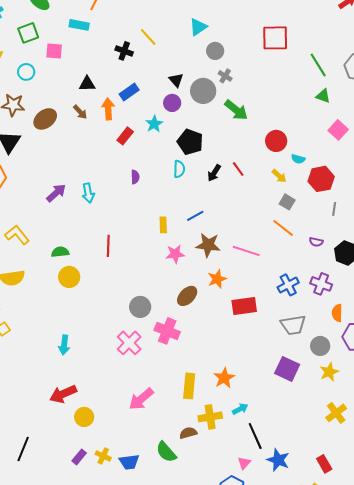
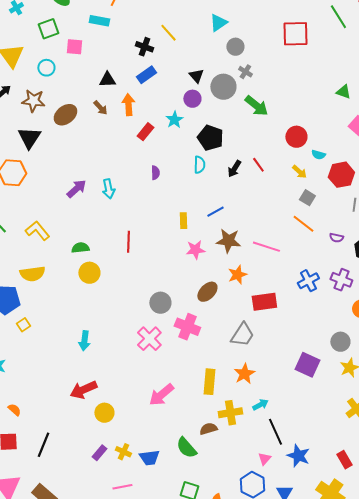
green line: (318, 65) -> (338, 17), moved
blue rectangle: (129, 92) -> (146, 75), moved
gray trapezoid: (293, 325) -> (242, 335), moved, turned -48

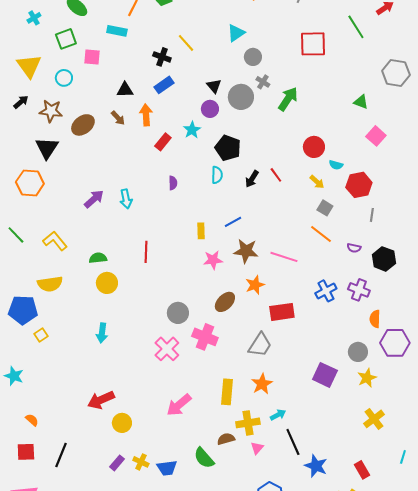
green arrow: (256, 106) -> (288, 99), moved, turned -95
cyan arrow: (84, 341) -> (102, 333), moved
pink triangle: (264, 459) -> (257, 448), moved

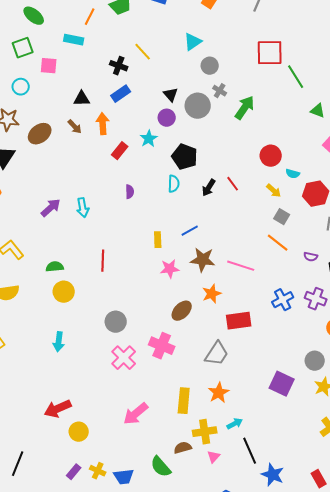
green line: (356, 27) -> (296, 77), moved
gray circle: (178, 313) -> (116, 322), moved

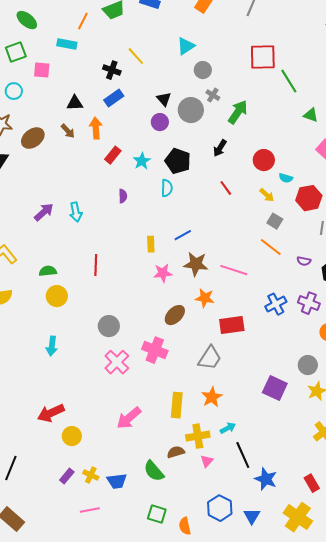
cyan star: (149, 139) -> (142, 161), moved
black arrow: (209, 188) -> (220, 148), moved
orange star: (212, 294) -> (205, 298), turned 30

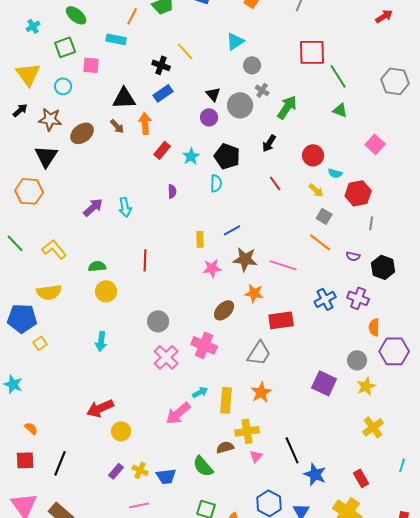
black triangle: (75, 103) -> (124, 98), size x1.4
green triangle: (311, 115) -> (340, 110), moved
cyan arrow: (228, 428) -> (200, 392), moved

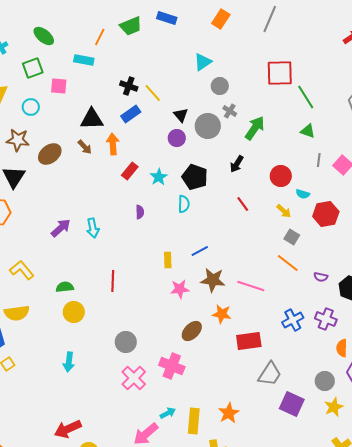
yellow line: (185, 51) -> (153, 93), moved
gray line: (371, 223) -> (319, 160), moved
gray trapezoid: (259, 353) -> (270, 374), moved

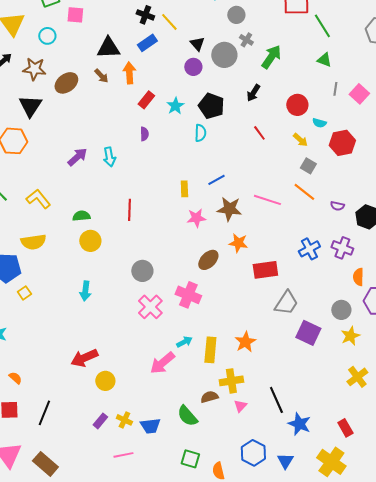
purple semicircle: (140, 212) -> (144, 134), moved
pink line: (251, 286) -> (267, 200), moved

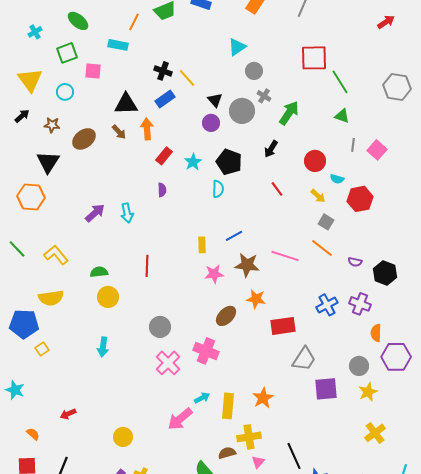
brown star: (34, 69) -> (52, 125), size x0.7
purple square: (308, 333) -> (326, 389), turned -30
red arrow: (84, 358) -> (68, 414), moved, size x0.6

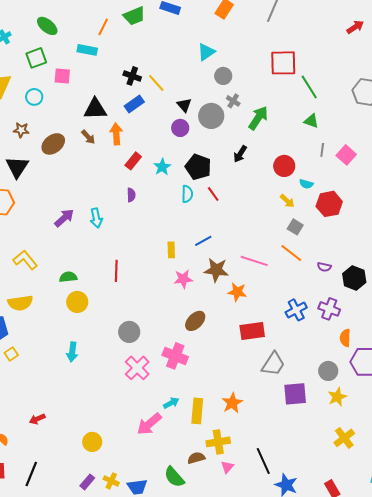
red line: (277, 189) -> (213, 194), moved
orange star: (256, 299) -> (237, 292), moved

